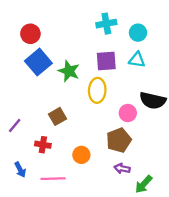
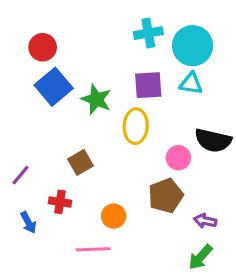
cyan circle: (138, 33) -> (193, 46), size x1.6
purple arrow: (122, 168) -> (205, 221), moved
blue arrow: (20, 170) -> (28, 222), moved
pink line: (53, 179) -> (93, 249), moved

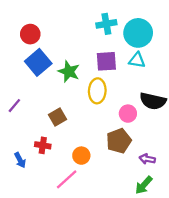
purple line: (21, 175) -> (14, 106), moved
pink line: (93, 249) -> (67, 179), turned -40

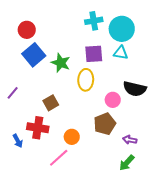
red cross: (43, 145) -> (38, 128), size x1.5

